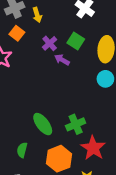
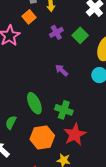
purple arrow: (62, 60) -> (62, 70), moved
green cross: (76, 124) -> (64, 110), turned 30

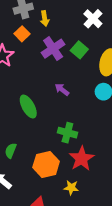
purple cross: (56, 32) -> (53, 49), size x1.5
green ellipse: (34, 103) -> (28, 107), moved

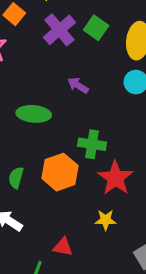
green ellipse: (28, 107) -> (34, 114), turned -50
orange hexagon: (46, 164) -> (60, 172), moved

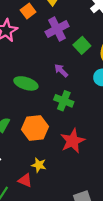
green square: (96, 28) -> (82, 45), moved
green cross: (92, 144) -> (64, 101), moved
yellow star: (106, 220) -> (39, 165), moved

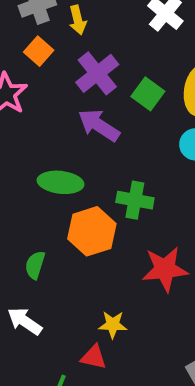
purple arrow: (61, 71) -> (99, 125), moved, size x1.5
orange hexagon: (35, 128) -> (92, 231), moved
red star: (73, 141) -> (165, 269), turned 30

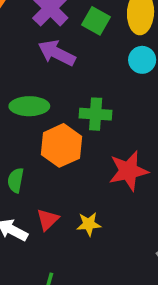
red triangle: (94, 357) -> (48, 220), moved, turned -50

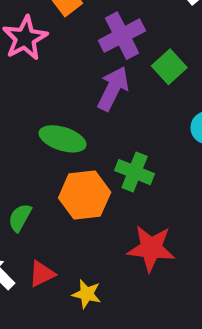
purple arrow: (57, 53) -> (113, 89), turned 72

